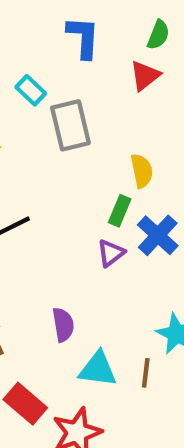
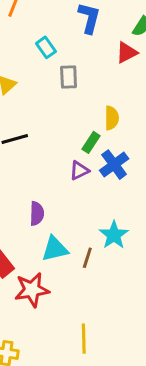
gray rectangle: (70, 125) -> (69, 77), size x0.7
cyan triangle: (98, 369) -> (55, 249), turned -32

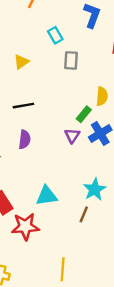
purple triangle: (79, 170) -> (72, 135), turned -35
purple semicircle: (37, 213) -> (25, 139), moved
brown line: (87, 258) -> (84, 214), moved

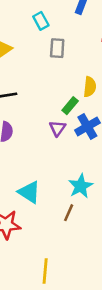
cyan triangle: (47, 196) -> (29, 192), turned 40

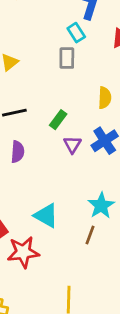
cyan rectangle: (41, 21) -> (76, 33), moved
green rectangle: (70, 106) -> (58, 120), moved

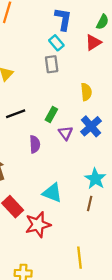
purple semicircle: (18, 152) -> (35, 144), moved

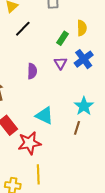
black line: (16, 114) -> (23, 29), moved, turned -30
green rectangle: (51, 115) -> (62, 38), moved
yellow line: (80, 258) -> (38, 174), moved

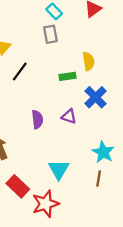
green rectangle: (62, 38) -> (67, 76), turned 56
purple triangle: (60, 63) -> (69, 116), moved, turned -32
cyan triangle: (44, 116) -> (59, 169), turned 42

